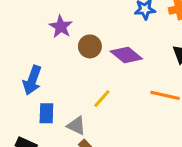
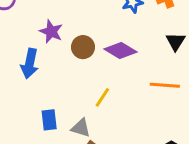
blue arrow: (32, 80) -> (30, 64), moved

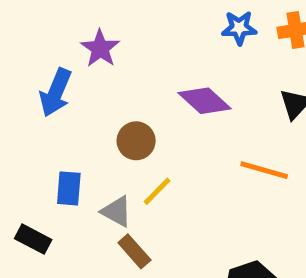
brown circle: (83, 47) -> (136, 141), moved
yellow line: (102, 97) -> (157, 191), moved

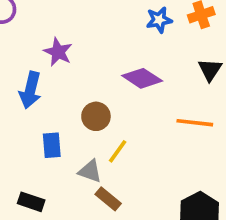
blue rectangle: (69, 188) -> (52, 145), moved

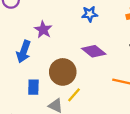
blue star: (159, 20) -> (90, 14), moved
brown circle: (96, 116) -> (63, 72), size x1.5

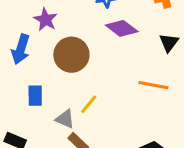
purple diamond: (94, 51) -> (122, 28), moved
brown circle: (63, 72) -> (71, 55), moved

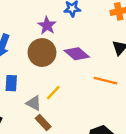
purple star: (46, 20) -> (47, 25), moved
purple diamond: (122, 28) -> (77, 54), moved

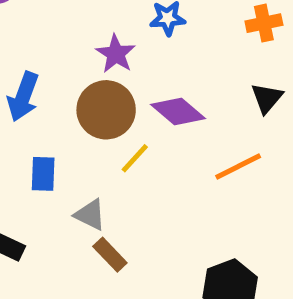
orange line: (106, 81) -> (238, 167), turned -40
yellow line: (53, 93) -> (135, 158), moved

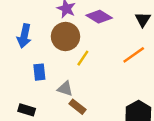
purple diamond: (178, 112) -> (99, 17), moved

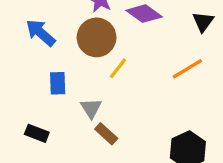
blue arrow: (24, 36) -> (41, 33), turned 115
gray triangle: (65, 89) -> (91, 108), turned 35

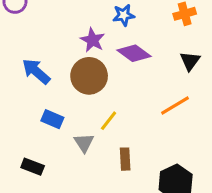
yellow line: (118, 68) -> (109, 121), moved
blue rectangle: (58, 83) -> (52, 119), turned -65
brown rectangle: (106, 134) -> (125, 159), moved, turned 45

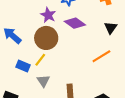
yellow line: (109, 121) -> (40, 60), moved

